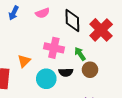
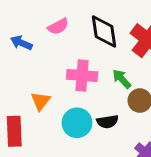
blue arrow: (14, 13) -> (21, 43), moved, turned 96
black semicircle: (66, 72) -> (108, 122), moved

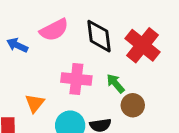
pink semicircle: (58, 26) -> (54, 30), size x1.4

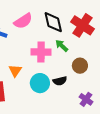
green arrow: (115, 83) -> (62, 46), moved

